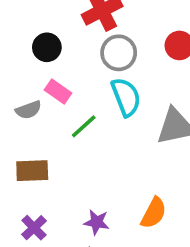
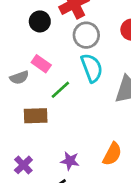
black circle: (47, 47) -> (40, 21), moved
brown rectangle: (32, 171) -> (36, 116), moved

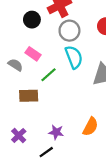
gray semicircle: (19, 77) -> (15, 65), turned -128

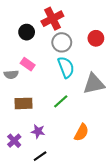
gray semicircle: (15, 65) -> (11, 74), turned 144
green line: (48, 75) -> (61, 101), moved
purple star: (56, 132) -> (38, 131), moved

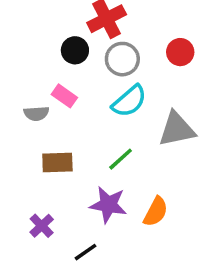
black circle: (27, 32) -> (75, 50), moved
cyan semicircle: (66, 67) -> (129, 101), turned 70
purple star: (38, 131) -> (108, 205), moved, size x1.5

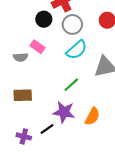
brown rectangle: (57, 163) -> (23, 95), moved
purple cross: (42, 226) -> (24, 136), moved, turned -32
black line: (85, 252) -> (47, 129), moved

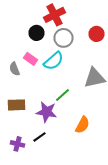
cyan semicircle: (77, 50) -> (54, 61), moved
gray semicircle: (21, 57) -> (14, 69), turned 72
purple star: (64, 112) -> (46, 112), moved

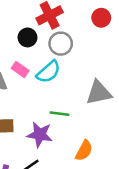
red circle: (96, 34) -> (101, 18), moved
green line: (62, 95) -> (59, 114), turned 49

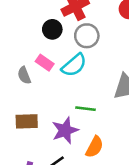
purple star: (40, 135) -> (65, 130), turned -30
orange semicircle: (84, 151) -> (94, 147), moved

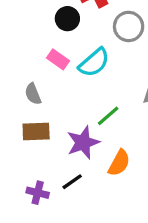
gray circle: (87, 36) -> (129, 26), moved
gray semicircle: (24, 75) -> (33, 94), moved
green line: (86, 109) -> (108, 116), turned -48

